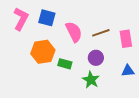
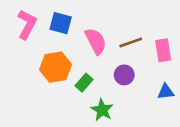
green rectangle: (65, 64) -> (84, 83), turned -64
green star: (91, 80) -> (102, 110), moved

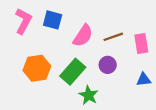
pink semicircle: (96, 41) -> (83, 36), turned 60
orange hexagon: (55, 67) -> (37, 68), moved
green rectangle: (84, 83) -> (73, 72), size x1.6

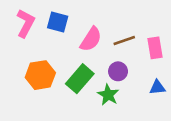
green star: (89, 95) -> (108, 95), moved

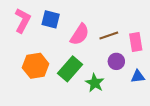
purple circle: (118, 71) -> (116, 61), moved

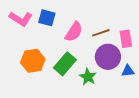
pink L-shape: (23, 20) -> (21, 19), turned 95
purple circle: (116, 61) -> (108, 57), size x1.6

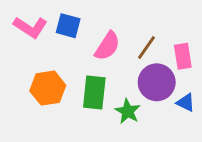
brown line: (101, 33) -> (147, 47), turned -36
green rectangle: (65, 64) -> (94, 92), turned -35
blue triangle: (128, 71) -> (186, 103), turned 32

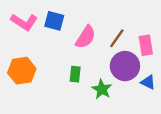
orange hexagon: (48, 88) -> (22, 71), moved
green rectangle: (94, 92) -> (75, 74), size x0.6

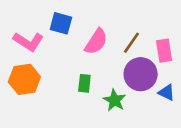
pink L-shape: (24, 22) -> (28, 42), moved

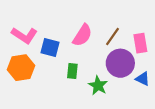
blue square: (61, 23) -> (50, 48), moved

